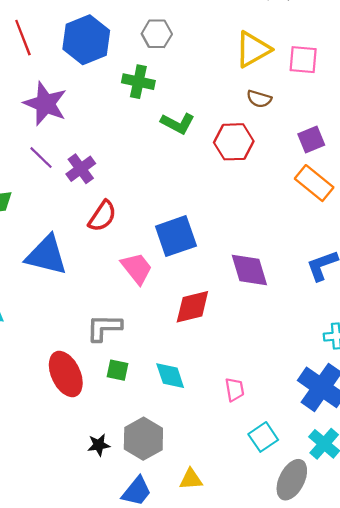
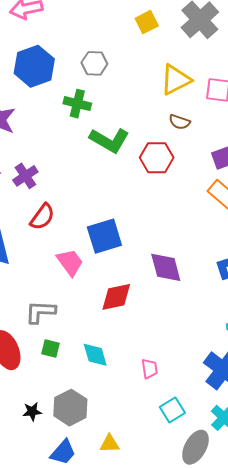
green L-shape: (178, 123) -> (109, 140), size x1.4

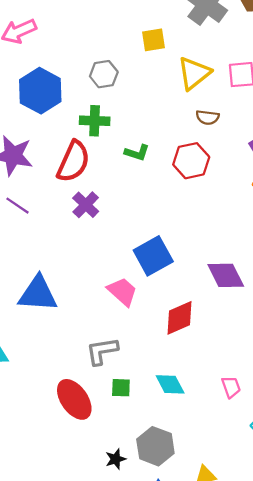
yellow square: (147, 22) -> (154, 40), moved, turned 30
green L-shape: (109, 140) -> (137, 153), size x0.6
purple cross: (25, 176) -> (86, 205), moved
red semicircle: (42, 217) -> (73, 162), moved, size x1.4

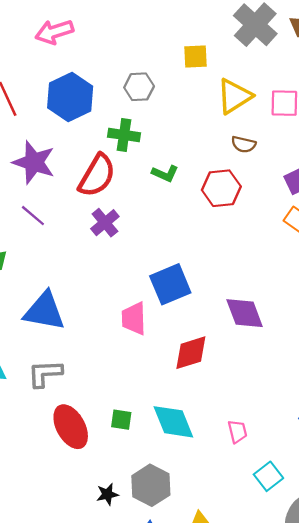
pink trapezoid: (122, 292) -> (134, 318), turned -140
gray L-shape: (102, 351) -> (45, 373), moved
cyan diamond: (170, 384) -> (173, 422), size x1.4

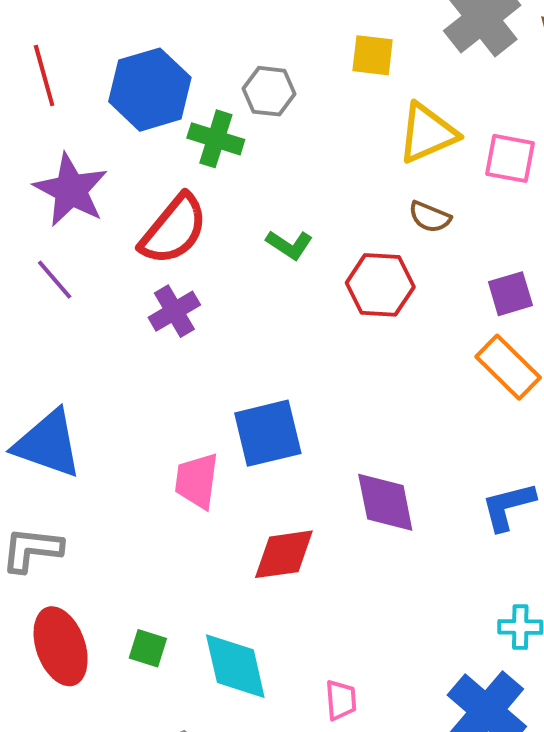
green cross: (124, 135) -> (216, 139), moved

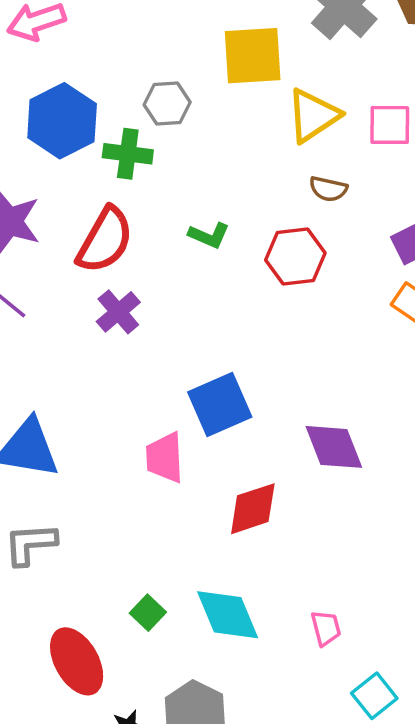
yellow square: (373, 55) -> (253, 56), size x1.6
red ellipse: (61, 646) -> (77, 661), moved
green square: (148, 648) -> (148, 613), turned 36

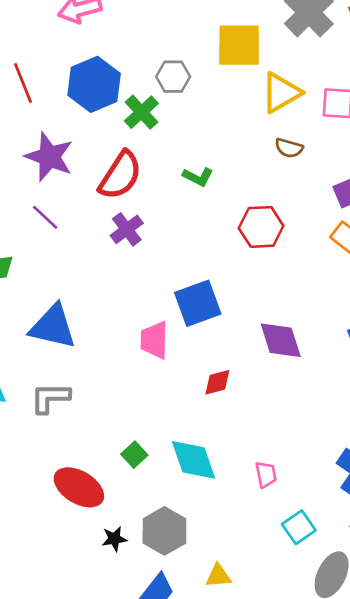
green cross: (128, 154) -> (141, 112), turned 36
red hexagon: (295, 256) -> (261, 227), moved
red diamond: (253, 509) -> (217, 382), size x0.7
red ellipse: (77, 661) -> (79, 487), turned -33

